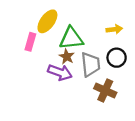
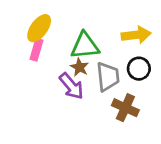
yellow ellipse: (47, 21) -> (39, 28), moved
yellow arrow: (114, 29) -> (136, 35), size x1.5
purple arrow: (60, 72) -> (71, 86), turned 30

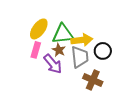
yellow ellipse: (39, 28) -> (39, 29), moved
yellow arrow: (136, 35) -> (82, 40), moved
pink rectangle: (36, 50) -> (36, 50), moved

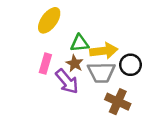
yellow ellipse: (39, 29) -> (49, 20), moved
green triangle: (63, 34) -> (80, 43), size x0.7
gray trapezoid: (80, 57) -> (101, 72), turned 95

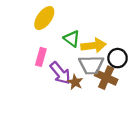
green triangle: (80, 43) -> (72, 39), turned 42
brown star: (75, 64) -> (75, 82), moved
brown cross: (118, 102) -> (106, 78), moved

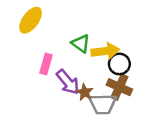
yellow ellipse: (44, 18) -> (31, 20), moved
black circle: (118, 58) -> (119, 64), moved
gray trapezoid: (91, 65) -> (103, 104), moved

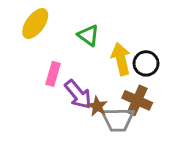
green triangle: (81, 43) -> (88, 35), moved
yellow arrow: (105, 51) -> (121, 59), turned -96
black circle: (119, 64) -> (146, 63), moved

